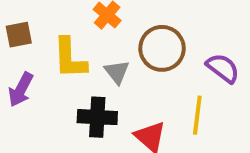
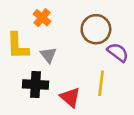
brown circle: (162, 48) -> (96, 29), moved

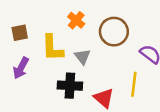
brown circle: (96, 29) -> (114, 32), moved

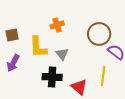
orange cross: (76, 20) -> (57, 25), turned 32
brown circle: (114, 32) -> (99, 34), moved

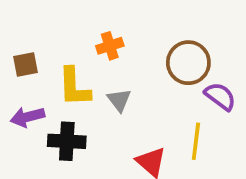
purple arrow: (13, 63) -> (27, 117), turned 48
black cross: (52, 77) -> (67, 141), moved

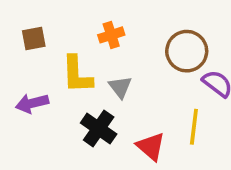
brown square: (26, 65) -> (34, 39), moved
black cross: (67, 141) -> (99, 128), moved, turned 32

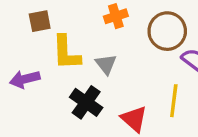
orange cross: (111, 35) -> (116, 16), moved
brown square: (34, 39) -> (40, 21), moved

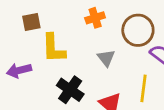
gray triangle: (106, 64) -> (106, 58), moved

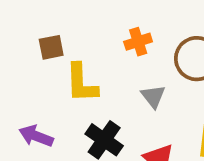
purple arrow: (19, 70) -> (36, 136), moved, turned 35

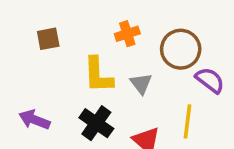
yellow L-shape: (81, 83) -> (98, 75), moved

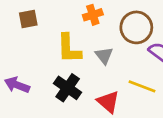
yellow line: (188, 121) -> (142, 86), turned -76

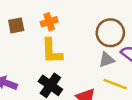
orange cross: (93, 15) -> (49, 22), moved
gray triangle: (104, 56) -> (107, 60), moved, turned 49

